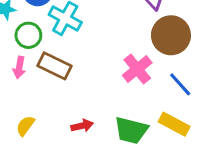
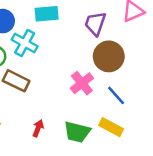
red arrow: (82, 126) -> (38, 128), turned -56

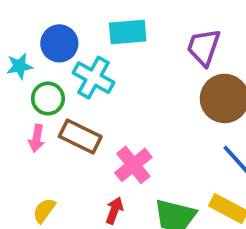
pink cross: (82, 83) -> (133, 165), moved

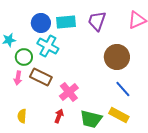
blue circle: (59, 43) -> (41, 23), moved
purple trapezoid: (204, 47) -> (97, 21), moved
yellow semicircle: (44, 211) -> (22, 116), turned -32

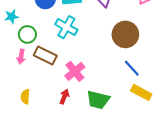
cyan cross: (48, 46) -> (66, 27), moved
yellow rectangle: (119, 115) -> (141, 92), moved

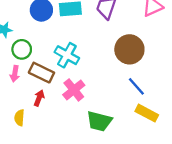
cyan cross: (66, 27) -> (67, 55), moved
red arrow: (64, 97) -> (39, 98), moved

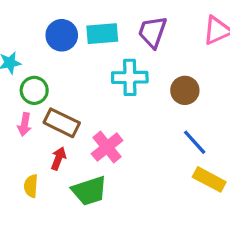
brown circle: (129, 49) -> (185, 90), size x0.7
cyan cross: (67, 55) -> (130, 77), moved, turned -30
green trapezoid: (99, 121) -> (89, 191), moved, turned -32

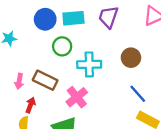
cyan cross: (130, 77) -> (89, 64), moved
green circle: (34, 90) -> (62, 46), moved
red arrow: (58, 158) -> (30, 105), moved

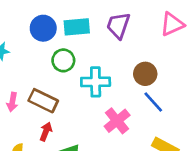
blue line: (138, 94) -> (153, 102), moved
pink cross: (77, 97) -> (117, 121), moved
red arrow: (30, 105) -> (46, 132), moved

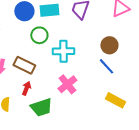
brown circle: (145, 74) -> (109, 45), moved
pink cross: (117, 121) -> (67, 84), moved

